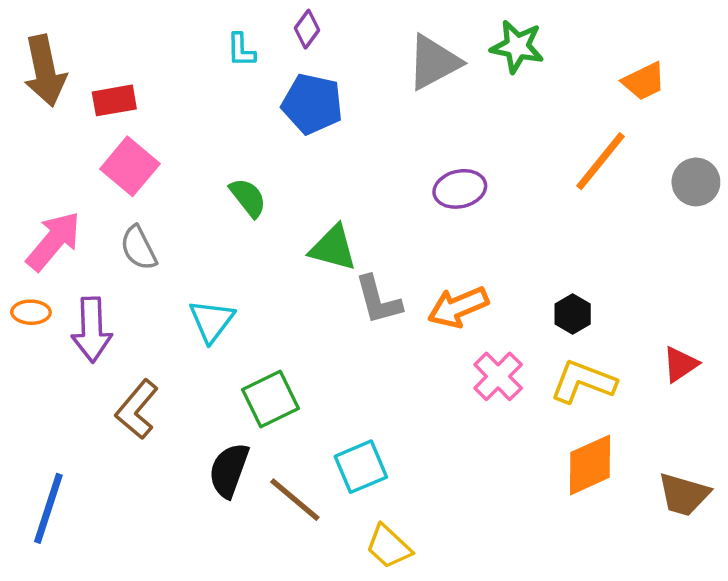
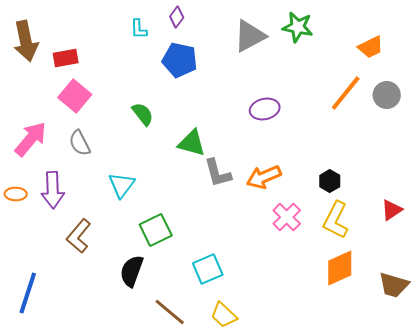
gray circle: (696, 182) -> (387, 95), moved
orange ellipse: (31, 312) -> (16, 194), moved
yellow L-shape: (583, 382) -> (336, 220), turned -84
brown line: (295, 500) -> (170, 312), moved

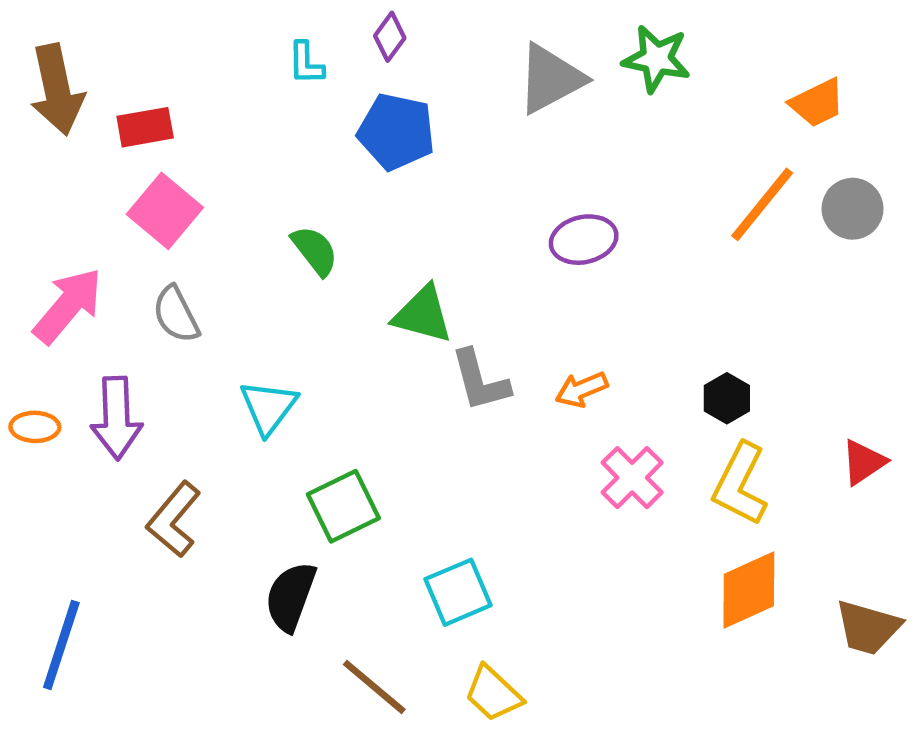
orange arrow: (264, 177) -> (581, 389), size x0.7

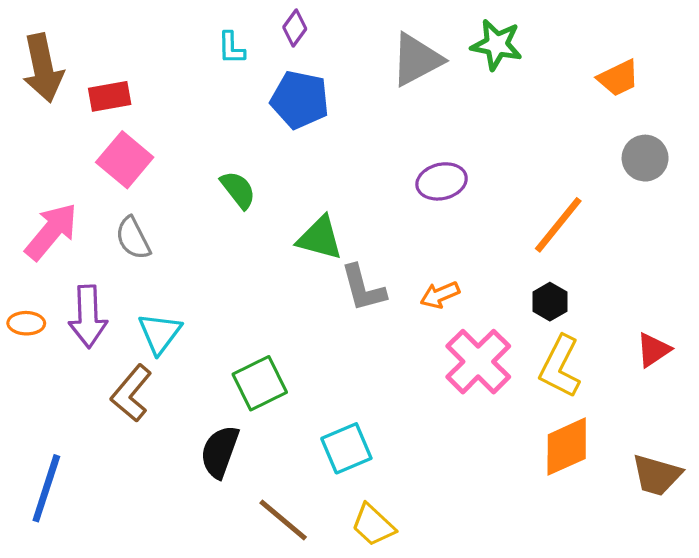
orange line: (762, 204) -> (558, 225), moved
cyan triangle: (268, 407) -> (160, 333), moved
pink cross: (632, 478) -> (478, 362), size x1.4

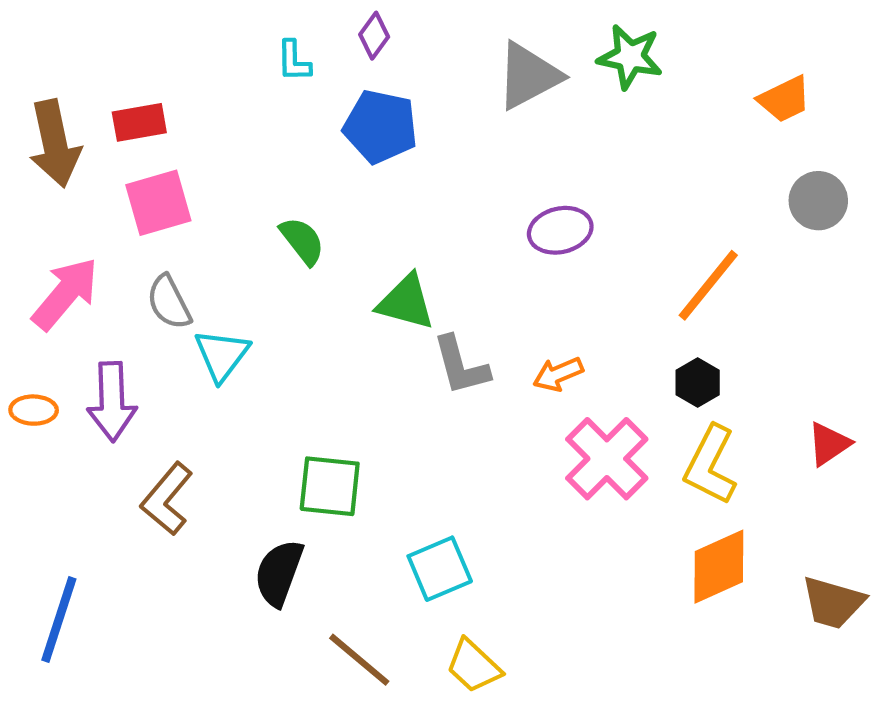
brown arrow: (43, 68) -> (55, 144), moved
pink square: (125, 160) -> (158, 203), turned 34
cyan triangle: (160, 333) -> (222, 355), moved
green square: (260, 383) -> (330, 486), turned 32

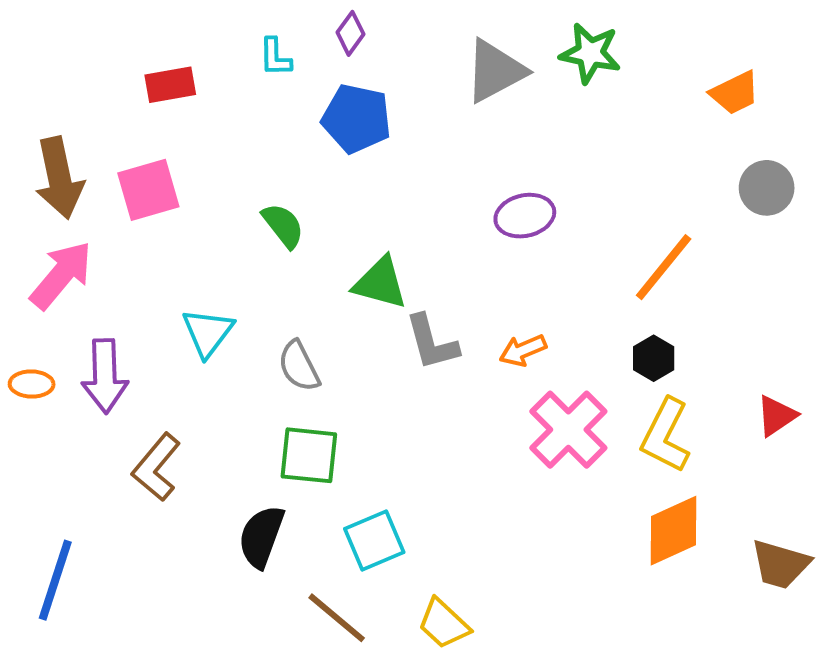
red rectangle: (139, 122) -> (170, 85), moved
brown arrow: (55, 144) -> (59, 178), moved
gray semicircle: (169, 302) -> (299, 366), moved
cyan square: (440, 569) -> (374, 541), moved

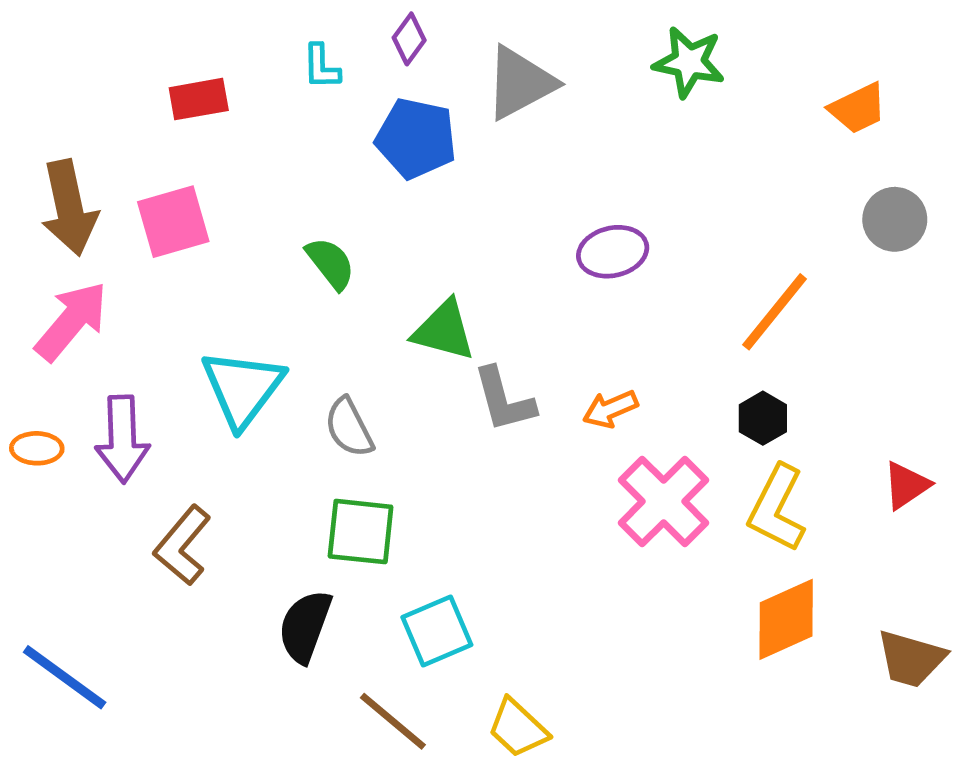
gray triangle: (495, 71) -> (520, 83), moved
cyan triangle: (208, 332) -> (243, 388), size x1.4
blue line: (55, 580) -> (65, 677), turned -72

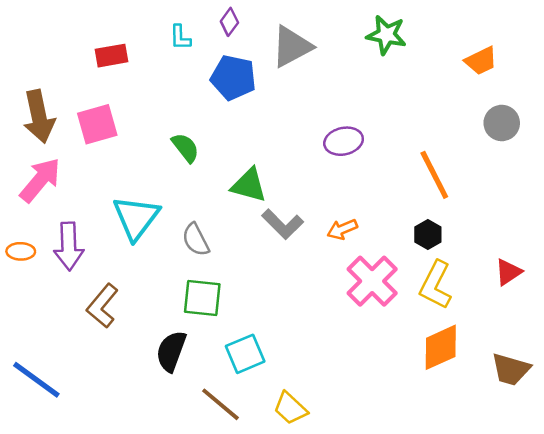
orange line: (775, 312) -> (434, 175), turned -66
gray L-shape: (504, 400) -> (283, 224), turned -30

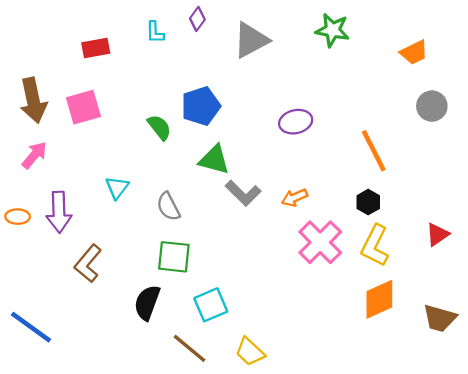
blue pentagon: (233, 78) -> (201, 106), moved, turned -30
pink arrow: (40, 180) -> (34, 155), size x0.7
cyan triangle: (136, 218) -> (117, 188), size x0.6

